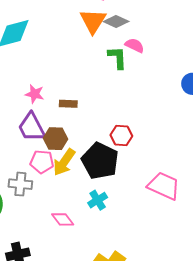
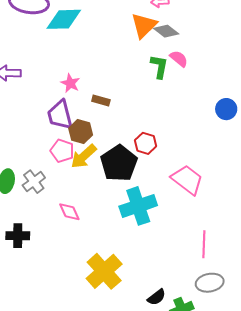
gray cross: (20, 184) -> (34, 182), moved, turned 35
pink trapezoid: (164, 186) -> (187, 180), moved
cyan cross: (98, 200) -> (138, 206), moved, size x1.8

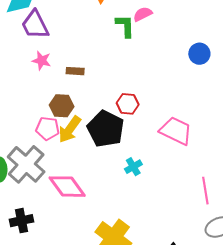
pink semicircle: (179, 59) -> (143, 14), turned -54
purple trapezoid: (60, 115) -> (35, 25), moved
gray cross: (34, 182) -> (26, 164), size x1.6
cyan cross: (138, 206) -> (133, 167), size x0.5
pink diamond: (69, 212) -> (67, 187), size x1.6

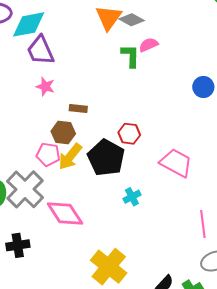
brown rectangle: (75, 71) -> (78, 109), moved

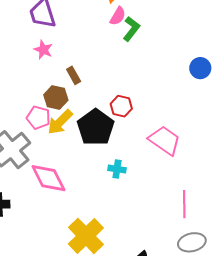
pink semicircle: (148, 45) -> (118, 16), moved, turned 138
green L-shape: (130, 56) -> (131, 29), turned 30
brown rectangle: (78, 109) -> (74, 75), turned 48
cyan cross: (132, 197) -> (117, 169), turned 30

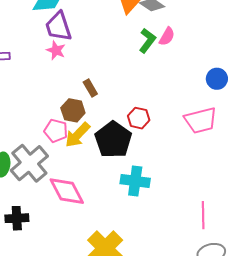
pink semicircle: (118, 16) -> (167, 36), moved
pink star: (43, 50) -> (56, 50), moved
pink trapezoid: (165, 140) -> (201, 120), moved, turned 132
cyan cross: (117, 169) -> (135, 181), size x1.6

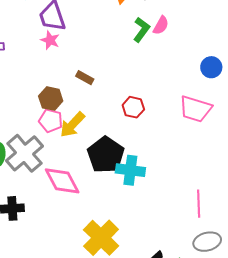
brown rectangle: (90, 88) -> (85, 78), turned -30
brown hexagon: (73, 110) -> (51, 99), moved
pink trapezoid: (201, 120) -> (195, 109), turned 32
black pentagon: (113, 140) -> (106, 155), moved

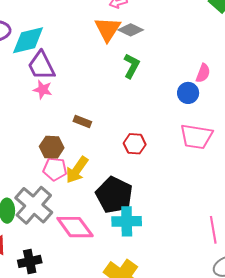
pink semicircle: (161, 25) -> (203, 73), moved
blue circle: (211, 67) -> (188, 93), moved
cyan cross: (130, 170) -> (127, 221), moved

